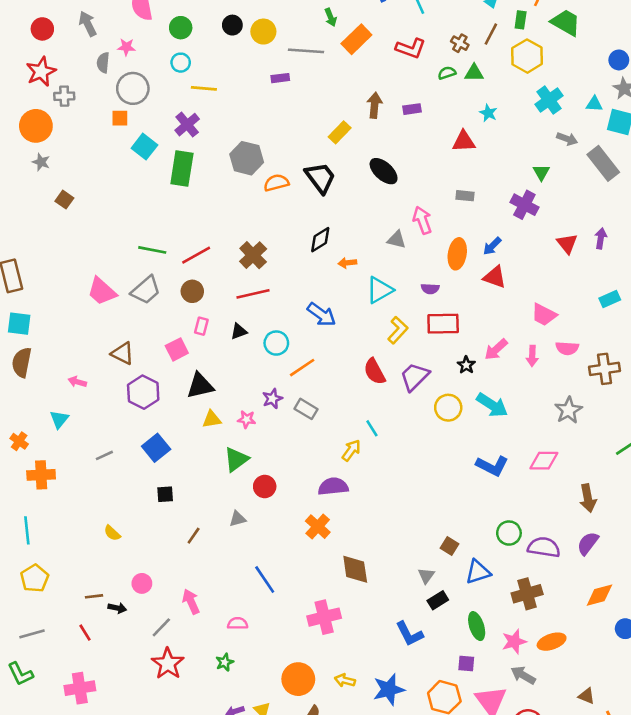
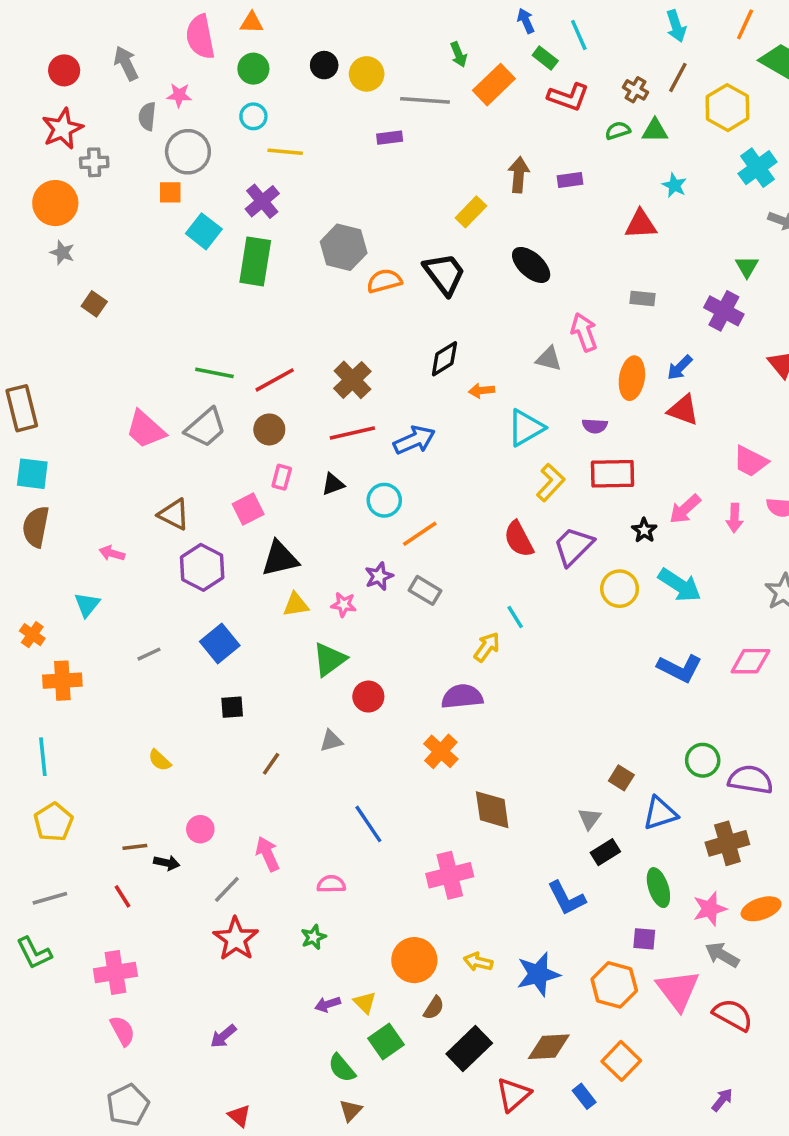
green rectangle: (521, 20) -> (545, 58), moved, turned -60
blue arrow: (322, 315) -> (414, 440), moved, turned -60

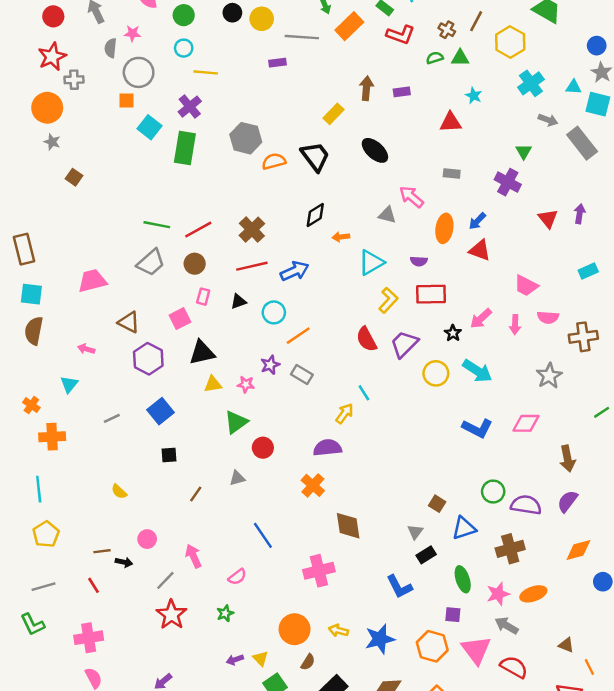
pink arrow: (584, 332) -> (412, 197), turned -30
pink trapezoid: (145, 429) -> (92, 281), moved, turned 124
pink semicircle: (331, 884) -> (237, 577), turned 144

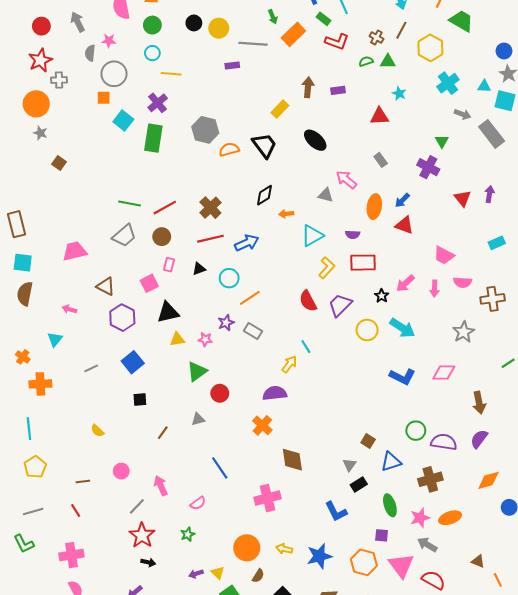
gray rectangle: (452, 174) -> (381, 160), turned 48
black arrow: (124, 562) -> (148, 562), moved

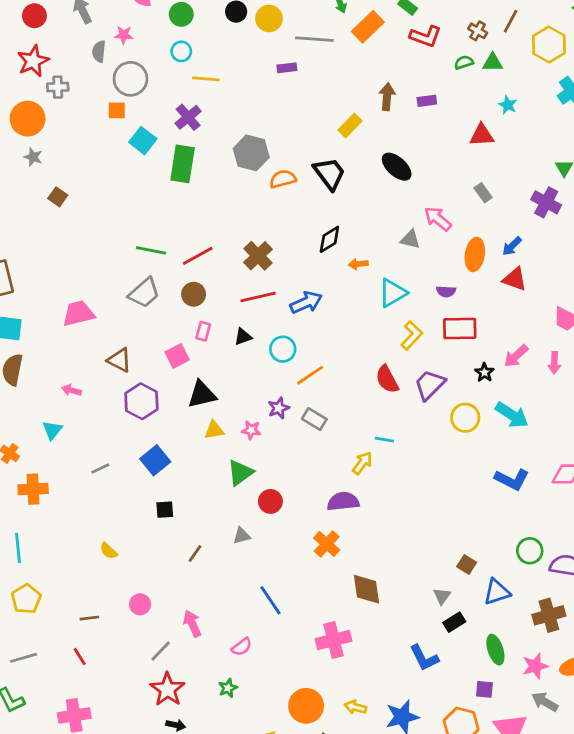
cyan line: (306, 347) -> (384, 440), turned -48

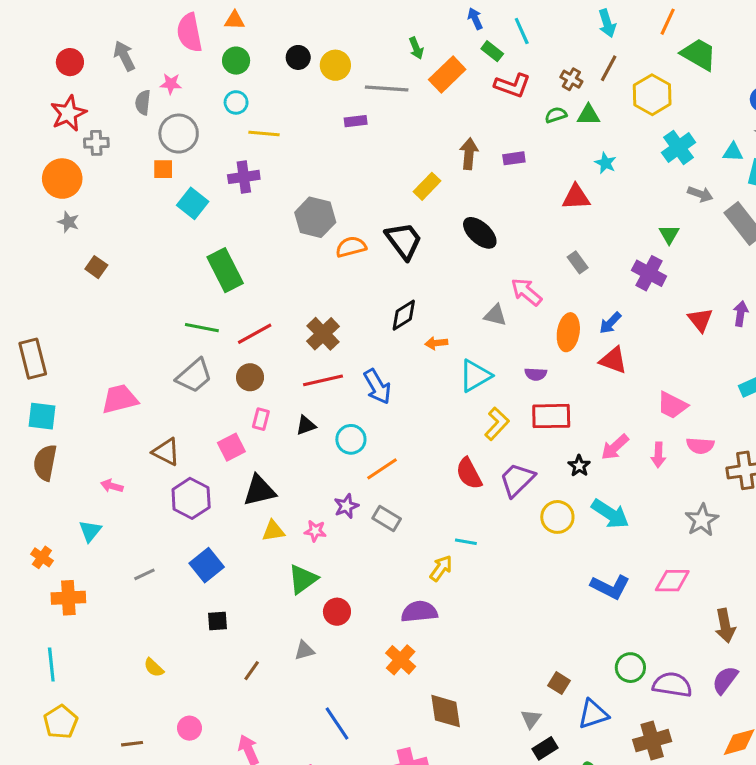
purple cross: (188, 117) -> (244, 177), turned 32
green rectangle: (183, 164) -> (225, 270), moved, turned -36
blue arrow: (306, 302) -> (377, 387), turned 84

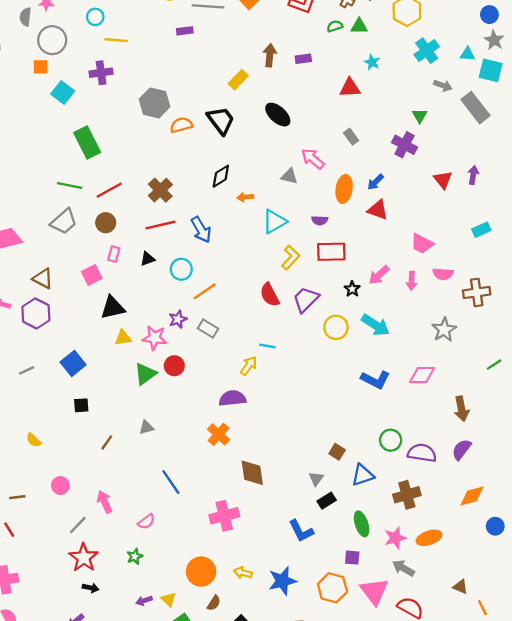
purple hexagon: (191, 498) -> (36, 313), moved
pink star: (315, 531) -> (155, 338), size x1.5
red circle: (337, 612) -> (174, 366), moved

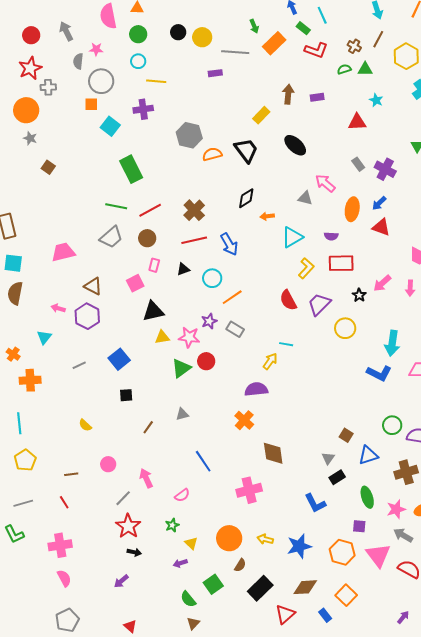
purple cross: (405, 145) -> (385, 169), moved
cyan arrow: (375, 325) -> (392, 343), moved, turned 65
yellow triangle: (168, 599) -> (191, 543), moved

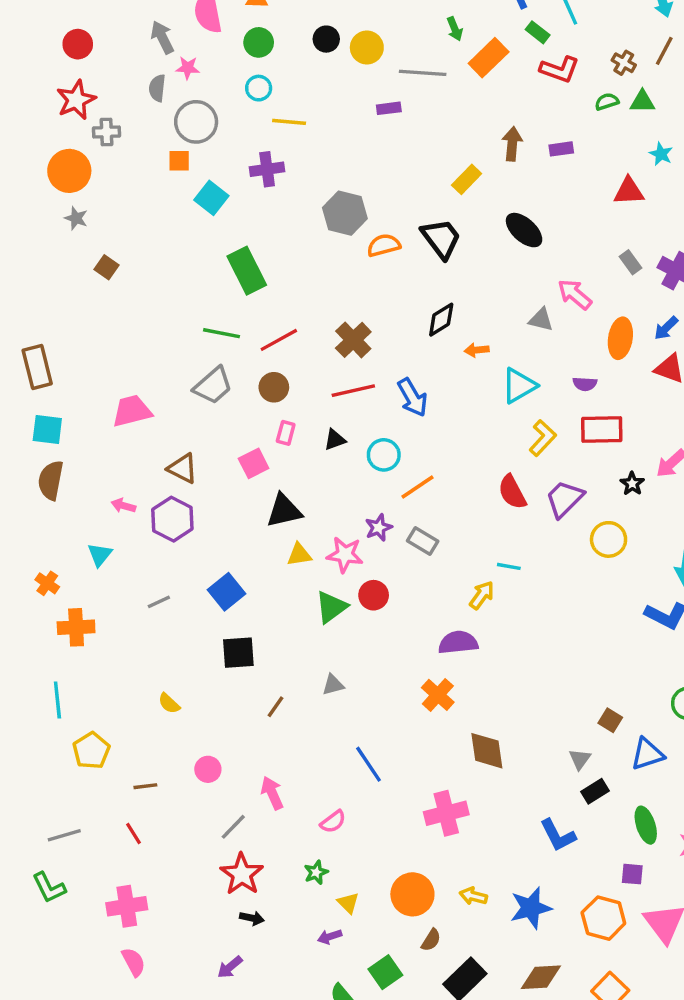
gray arrow: (66, 31) -> (162, 37), moved
black square: (126, 395) -> (238, 653), size x1.5
yellow pentagon: (25, 460) -> (91, 751), moved

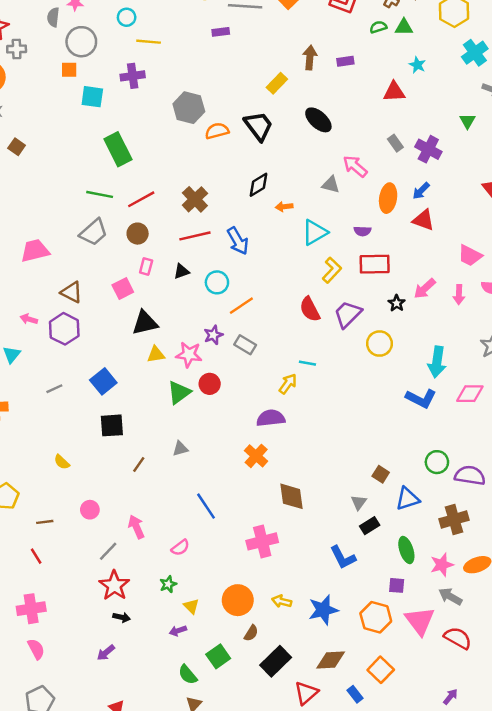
cyan square: (211, 198) -> (92, 97), turned -30

